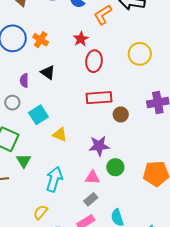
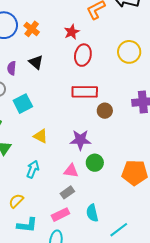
yellow triangle: (60, 135) -> (41, 136), moved
cyan arrow: (54, 179) -> (33, 169), size x0.7

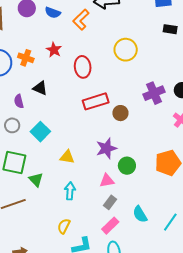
red star: (72, 32) -> (54, 50), moved

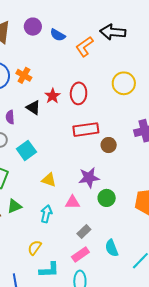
red star: (54, 50) -> (53, 96), moved
green triangle: (36, 180) -> (14, 206), moved, turned 42
pink triangle: (107, 181) -> (72, 202), moved

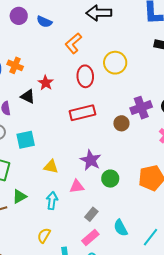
orange L-shape: (84, 47) -> (73, 43), moved
red ellipse: (79, 93) -> (85, 76), moved
brown circle: (109, 145) -> (121, 123), moved
cyan square: (26, 150) -> (26, 140), turned 30
purple star: (89, 178) -> (91, 160), turned -30

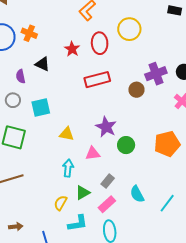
red star: (46, 83) -> (72, 49), moved
green triangle: (19, 196) -> (83, 193), moved

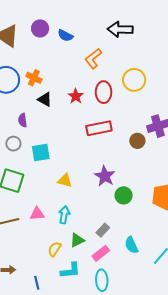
black triangle: (42, 64) -> (45, 99), moved
pink triangle: (93, 153) -> (37, 214), moved

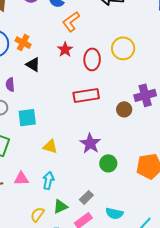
orange L-shape: (93, 58) -> (71, 22), moved
red star: (76, 96) -> (65, 50), moved
cyan semicircle: (131, 245) -> (114, 213), turned -54

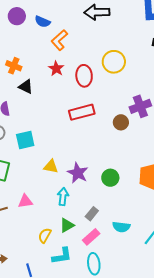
purple star: (90, 143) -> (78, 173), moved
cyan arrow: (48, 181) -> (63, 196), moved

